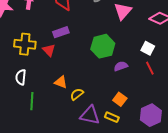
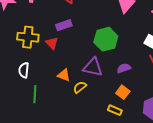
purple semicircle: (121, 66) -> (124, 68), moved
purple triangle: (90, 115) -> (93, 67), moved

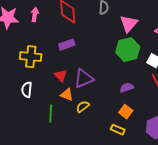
green hexagon: (106, 39) -> (128, 50), moved
red triangle: (52, 43) -> (61, 76), moved
purple triangle: (93, 67) -> (84, 79), moved, turned -35
green line: (35, 94) -> (51, 114), moved

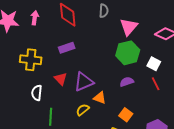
purple semicircle: (127, 88) -> (127, 82), moved
white semicircle: (27, 90) -> (37, 93), moved
orange triangle: (67, 95) -> (100, 98), moved

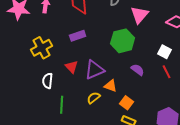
green hexagon: (128, 53) -> (123, 41), moved
yellow cross: (31, 60) -> (42, 48), turned -35
purple semicircle: (127, 82) -> (138, 70), turned 56
orange square: (126, 115) -> (127, 103), moved

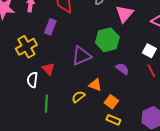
purple rectangle: (78, 36) -> (50, 27), moved, turned -49
red triangle: (72, 67) -> (48, 69), moved
purple triangle: (95, 70) -> (81, 56), moved

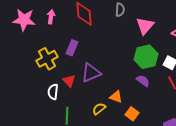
purple rectangle: (50, 27) -> (72, 48), moved
green hexagon: (107, 40) -> (146, 57), moved
purple triangle: (81, 56) -> (91, 73), moved

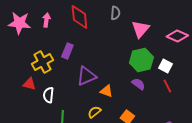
red triangle: (69, 81) -> (29, 84), moved, turned -32
orange triangle: (116, 97) -> (106, 91), moved

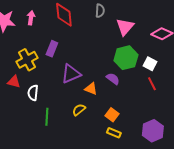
purple semicircle: (138, 84) -> (113, 79), moved

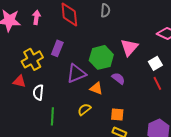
pink triangle: (125, 27) -> (129, 47), moved
green hexagon: (126, 58) -> (101, 57), moved
white square: (150, 64) -> (155, 63), turned 32
orange square: (112, 115) -> (117, 114), turned -32

